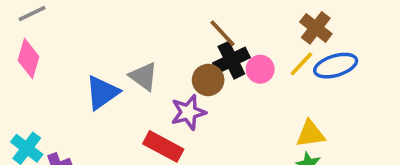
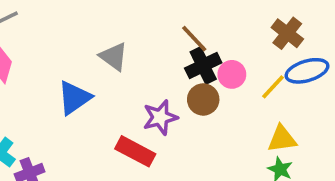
yellow line: (301, 64) -> (273, 87), moved
gray triangle: (143, 76) -> (114, 57), moved
brown circle: (208, 80) -> (203, 99), moved

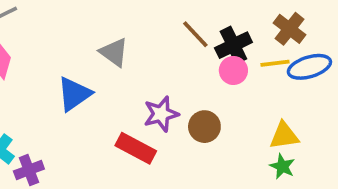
black cross: (203, 65) -> (233, 45), moved
yellow line: (273, 87) -> (275, 63), moved, turned 40
brown circle: (203, 99) -> (204, 127), moved

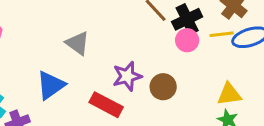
gray triangle: (114, 52) -> (78, 43), moved
blue triangle: (74, 94) -> (51, 85), moved

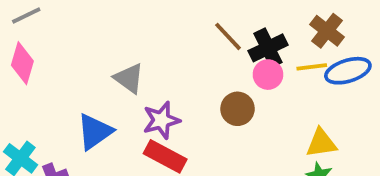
purple star: (127, 76) -> (161, 120), moved
brown circle: (163, 87) -> (238, 109), moved

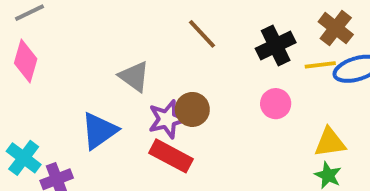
brown line: (228, 36) -> (202, 34), moved
pink circle: (268, 75) -> (276, 104), moved
brown circle: (238, 109) -> (192, 109), moved

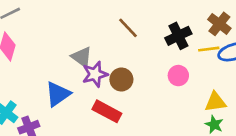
purple star: (167, 119) -> (95, 74), moved

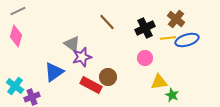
brown circle: (121, 80) -> (108, 77), moved
yellow triangle: (215, 102) -> (159, 82), moved

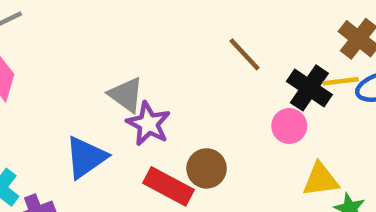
brown line: (107, 22) -> (245, 54), moved
black cross: (145, 28) -> (309, 88), moved, turned -30
purple star: (82, 57) -> (148, 124), turned -30

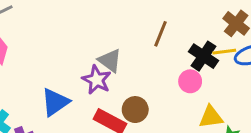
brown line: (245, 54) -> (160, 34), turned 65
gray triangle: (126, 95) -> (110, 61), moved

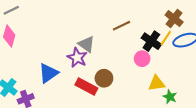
brown line: (160, 34) -> (121, 26), turned 42
yellow line: (224, 52) -> (166, 38), turned -49

